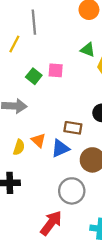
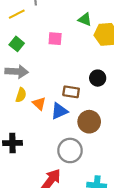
yellow line: (14, 44) -> (17, 14), turned 35
green square: (34, 76) -> (17, 44), moved
yellow semicircle: (19, 147) -> (21, 95), moved

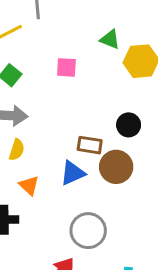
orange triangle: (39, 104) -> (29, 186), moved
brown circle: (89, 122) -> (116, 167), moved

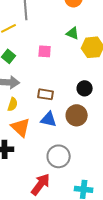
brown rectangle: (90, 145) -> (46, 94), moved
blue triangle: (73, 173) -> (49, 119), turned 36
orange triangle: (29, 186) -> (21, 127), size x1.5

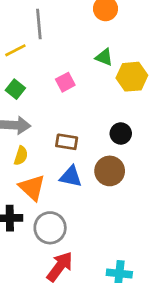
pink square: (45, 51) -> (65, 82), turned -32
gray circle: (59, 156) -> (50, 228), moved

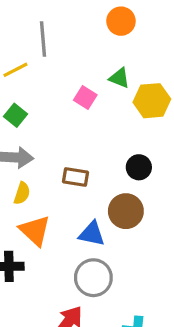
pink square: (65, 82) -> (85, 97), moved, turned -30
blue triangle: (71, 176) -> (92, 234), moved
gray circle: (50, 228) -> (93, 278), moved

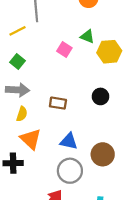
brown circle: (126, 211) -> (103, 154), moved

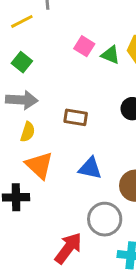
green triangle: (87, 36) -> (110, 55), moved
gray circle: (70, 171) -> (105, 219), moved

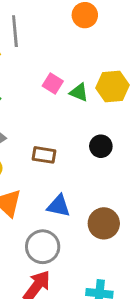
gray circle: (105, 219) -> (43, 247), moved

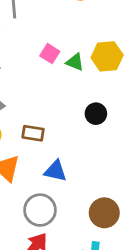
brown rectangle: (44, 155) -> (33, 133), moved
brown circle: (104, 223) -> (104, 213), moved

